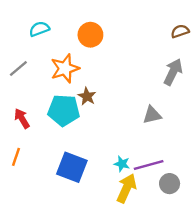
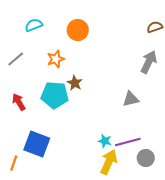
orange star: (65, 68) -> (56, 59), size x0.7
orange line: (16, 157) -> (14, 163), moved
blue square: (72, 167) -> (37, 144), moved

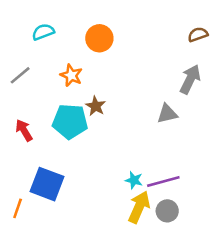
orange star: (56, 59) -> (71, 75), turned -30
gray triangle: (131, 99) -> (167, 114), moved
gray circle: (146, 158) -> (167, 211), moved

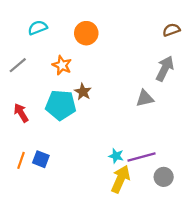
blue square: (47, 184) -> (41, 159), size x0.6
orange line: (18, 208) -> (21, 160), moved
gray circle: (167, 211) -> (164, 177), moved

